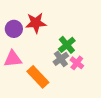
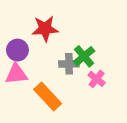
purple circle: (14, 29) -> (17, 50), moved
gray cross: (61, 59) -> (69, 64), moved, turned 35

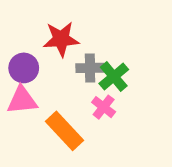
gray cross: (69, 64) -> (90, 68), moved
pink cross: (97, 79) -> (104, 107), moved

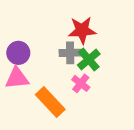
red star: (61, 39) -> (82, 30), moved

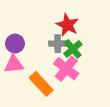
red star: (82, 30) -> (67, 25), turned 30
pink cross: (81, 83) -> (66, 69), size x1.6

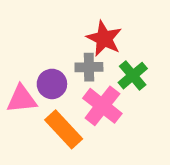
purple circle: (15, 44) -> (52, 84), moved
green cross: (73, 49) -> (133, 76), moved

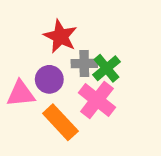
red star: (104, 39) -> (60, 36), moved
green cross: (133, 76) -> (106, 68), moved

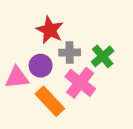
green cross: (106, 68) -> (103, 56), moved

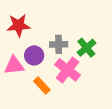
red star: (50, 30) -> (19, 25), moved, turned -30
orange rectangle: (50, 101) -> (42, 86), size x0.7

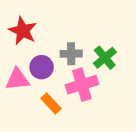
red star: (19, 25) -> (23, 31), turned 30
pink cross: (68, 70) -> (82, 85), turned 35

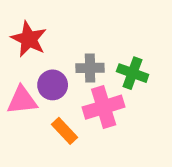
green cross: (105, 58) -> (133, 73), turned -30

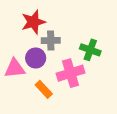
red star: (29, 39) -> (33, 22), moved, turned 30
gray cross: (90, 68) -> (51, 41), moved

